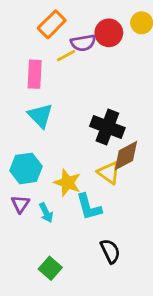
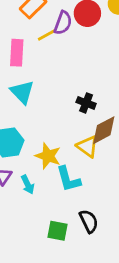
purple semicircle: (83, 43) -> (63, 23), turned -60
black cross: (107, 127) -> (86, 103), size x0.6
green square: (50, 268) -> (58, 231), moved, turned -30

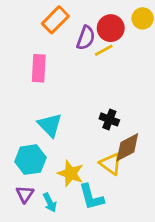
yellow line: (47, 35) -> (104, 50), moved
cyan triangle: (22, 92) -> (50, 125), moved

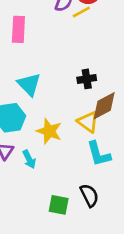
black cross: (109, 119) -> (87, 79), turned -30
cyan L-shape: (91, 197) -> (99, 154), moved

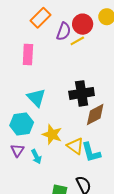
black cross: (87, 79) -> (82, 93), size x1.6
yellow triangle: (88, 122) -> (75, 146), moved

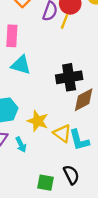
yellow line: (77, 41) -> (65, 21), turned -40
cyan triangle: (36, 98) -> (21, 65), moved, turned -30

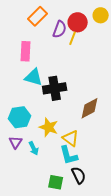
black cross: (69, 77) -> (55, 88), moved
cyan L-shape: (79, 140) -> (69, 155), moved

